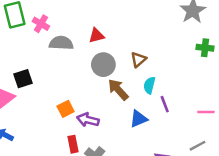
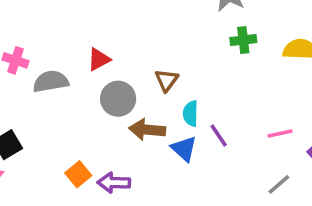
green cross: (205, 48) -> (243, 40), moved
brown arrow: (118, 90) -> (147, 130), turned -30
blue triangle: (139, 119) -> (184, 149), moved, turned -42

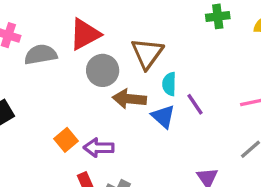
red triangle: (99, 59) -> (85, 34), size x1.5
brown triangle: (167, 80) -> (147, 53), size x1.5

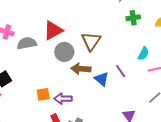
cyan semicircle: (169, 84) -> (143, 54), moved, turned -152
orange square: (66, 140) -> (43, 94), turned 32

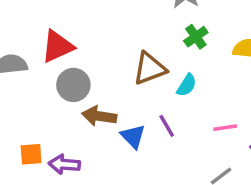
green cross: (133, 18) -> (196, 37), turned -32
brown triangle: (91, 41) -> (150, 69), moved, turned 30
cyan semicircle: (143, 54) -> (187, 85), moved

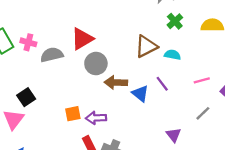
cyan semicircle: (187, 85) -> (172, 55), turned -105

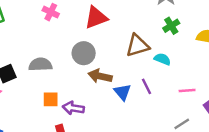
red triangle: (82, 39) -> (96, 18), moved
pink cross: (28, 42) -> (51, 12), moved
gray semicircle: (52, 55) -> (40, 65), moved

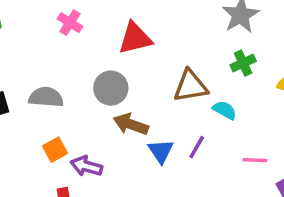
purple line: (146, 86) -> (197, 147), turned 49
orange square: (51, 99) -> (55, 150), turned -35

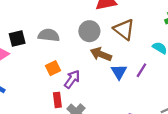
brown triangle: (191, 86) -> (124, 29), moved, turned 45
purple arrow: (86, 166) -> (72, 79), turned 108

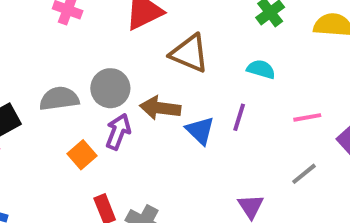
gray circle: (89, 31) -> (110, 88), moved
purple arrow: (72, 79) -> (118, 132), moved

